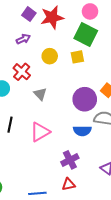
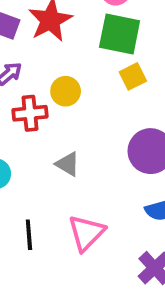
yellow square: (77, 57) -> (133, 76), moved
red cross: (22, 72) -> (30, 113), moved, turned -30

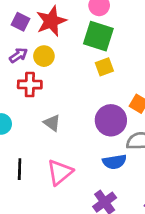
yellow circle: (66, 91) -> (44, 56), moved

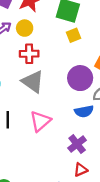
red cross: (30, 84) -> (29, 54), moved
gray triangle: (52, 123) -> (33, 82), size x1.6

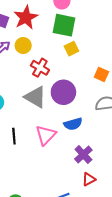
red cross: (29, 54) -> (40, 68), moved, turned 36
purple circle: (80, 78) -> (63, 92), moved
blue semicircle: (84, 111) -> (73, 124), moved

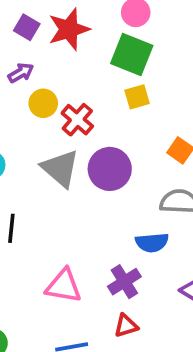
yellow circle: (23, 46) -> (43, 103), moved
blue semicircle: (73, 124) -> (152, 243), moved
pink triangle: (46, 135) -> (64, 286), moved, turned 45

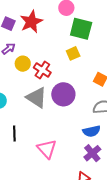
green square: (132, 54) -> (81, 29), moved
purple cross: (124, 282) -> (92, 153), moved
pink triangle: (64, 286) -> (47, 149), moved, turned 45

